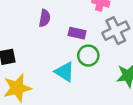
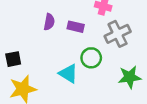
purple rectangle: (77, 33) -> (76, 27), moved

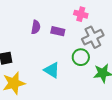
green circle: (91, 58) -> (81, 57), moved

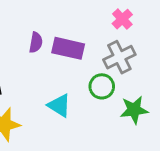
pink cross: (81, 14) -> (122, 19), moved, turned 32
purple rectangle: (58, 31) -> (68, 48), size x1.5

